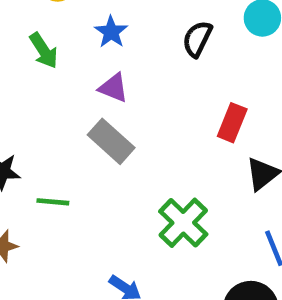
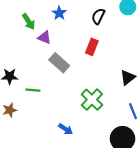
purple triangle: (113, 88) -> (44, 37), moved
red rectangle: (232, 123) -> (92, 47), moved

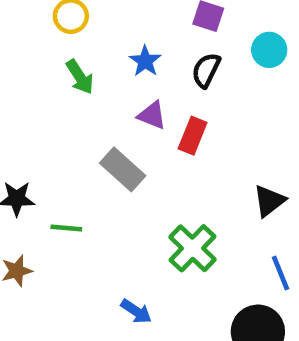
blue star: (59, 13) -> (145, 61), moved
green arrow: (29, 22) -> (80, 77), moved
purple triangle: (44, 37) -> (152, 115), moved

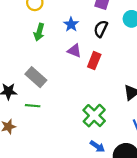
green arrow: (80, 77) -> (39, 32), turned 49
gray rectangle: (123, 169) -> (36, 77), moved
blue arrow: (136, 311) -> (97, 146), moved

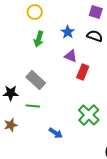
black semicircle: (101, 29) -> (95, 36), turned 84
red rectangle: (94, 61) -> (83, 72), moved
blue arrow: (97, 146) -> (56, 133), moved

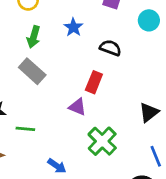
black semicircle: (95, 36) -> (110, 48), moved
purple triangle: (71, 56) -> (77, 107), moved
gray rectangle: (36, 80) -> (32, 71), moved

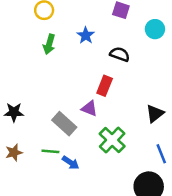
gray rectangle: (32, 71) -> (64, 124), moved
green line: (25, 129) -> (50, 151), moved

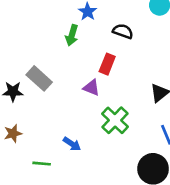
green arrow: (49, 44) -> (72, 35), moved
gray rectangle: (64, 124) -> (39, 78), moved
green line: (50, 151) -> (42, 164), moved

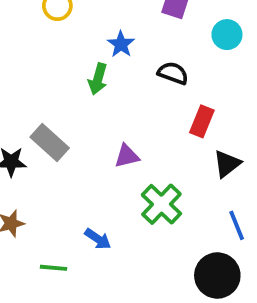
red rectangle: (107, 64) -> (202, 121), moved
purple triangle: (91, 88) -> (127, 156), turned -36

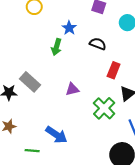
green cross: (161, 204) -> (104, 108), moved
blue arrow: (98, 239) -> (56, 135), size x1.5

